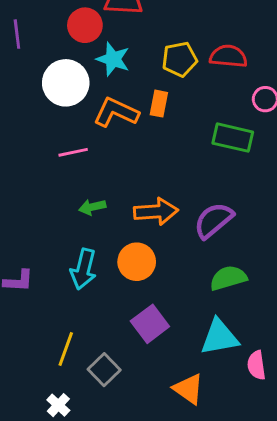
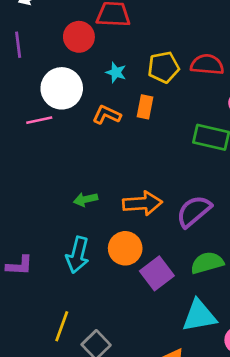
cyan star: (113, 59) -> (116, 72), moved, size x0.7
orange L-shape: (116, 112) -> (107, 115), size x0.7
pink line: (73, 152) -> (39, 120), moved
purple square: (150, 324) -> (157, 273), moved

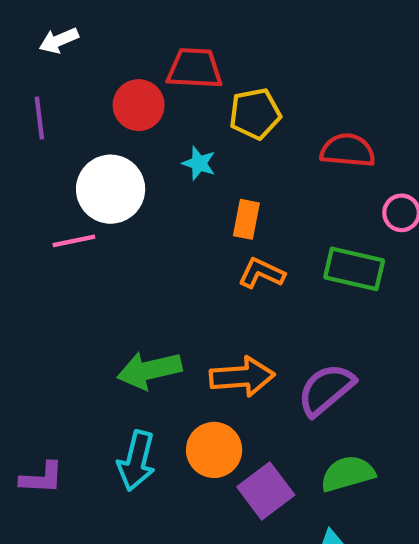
yellow pentagon: (163, 67) -> (255, 114), moved
orange L-shape: (107, 115) -> (261, 273), moved
green arrow: (86, 199) -> (149, 370), size x1.6

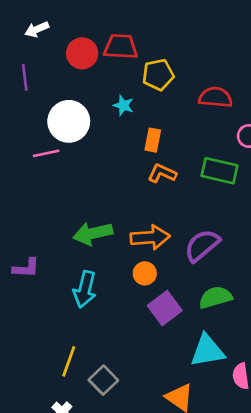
red circle: (139, 105) -> (82, 53), moved
orange circle: (214, 450) -> (145, 273), moved, size x0.7
purple L-shape: (42, 478) -> (26, 268), moved

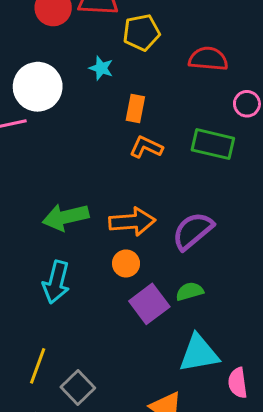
green semicircle: (215, 297) -> (190, 291), moved, size x0.7

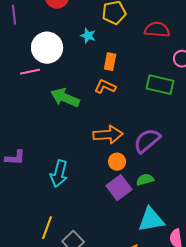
orange L-shape: (146, 147) -> (105, 87), moved
green arrow: (66, 217) -> (65, 98), moved, turned 36
orange circle: (126, 263) -> (117, 162), moved

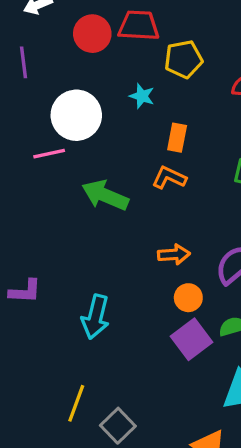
orange arrow: (108, 135) -> (174, 254), size x0.7

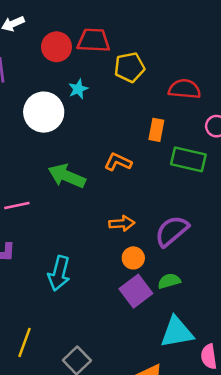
cyan star: (142, 96) -> (78, 89), moved, turned 30
orange rectangle: (177, 138) -> (156, 130), moved
pink line: (49, 154) -> (17, 205), moved
yellow line: (76, 403) -> (24, 342), moved

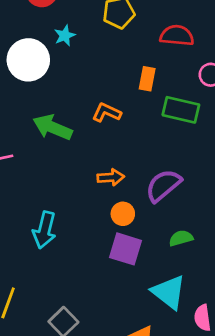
green semicircle: (169, 281) -> (181, 238), moved
purple square: (136, 291) -> (126, 249), turned -36
cyan triangle: (177, 332) -> (169, 292), turned 48

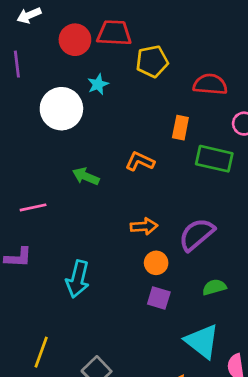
green arrow: (53, 127) -> (86, 176), size x0.7
purple square: (126, 249) -> (159, 298), size x0.7

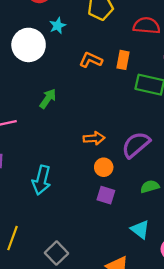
orange L-shape: (140, 161) -> (91, 60), moved
green arrow: (86, 176) -> (48, 99), turned 102
cyan triangle: (202, 341) -> (140, 229), size x0.7

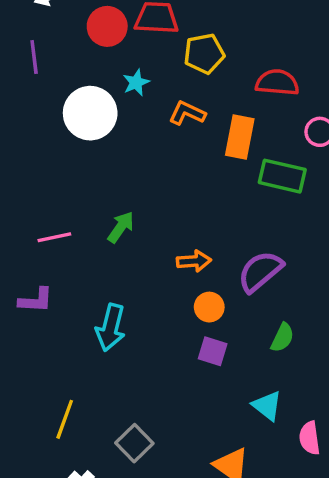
orange L-shape: (91, 60) -> (187, 113), moved
orange rectangle: (123, 60) -> (240, 137), size x1.4
green arrow: (48, 99) -> (121, 227), moved
green semicircle: (150, 187) -> (282, 338), turned 132

